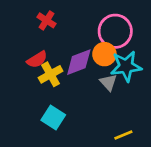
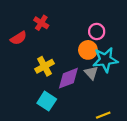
pink circle: (115, 31) -> (97, 31), size x0.6
red semicircle: (37, 60) -> (18, 38), moved
purple diamond: (79, 62) -> (68, 78), moved

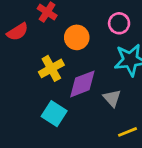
orange circle: (88, 50) -> (77, 37), moved
gray triangle: (91, 73) -> (112, 98), moved

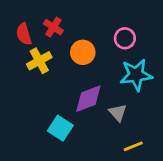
red semicircle: (17, 32) -> (24, 34), moved, turned 105
yellow cross: (51, 68) -> (39, 61), moved

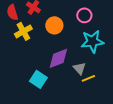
yellow line: (133, 146) -> (88, 78), moved

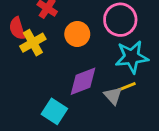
red semicircle: (12, 12) -> (17, 28), moved
pink circle: (84, 15) -> (120, 20), size x1.5
yellow line: (88, 78) -> (126, 87), moved

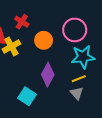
purple diamond: (83, 81) -> (48, 75), turned -40
gray triangle: (113, 96) -> (77, 93), moved

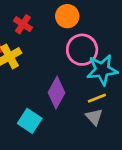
pink circle: (75, 30) -> (82, 50), moved
orange circle: (44, 40) -> (67, 16), moved

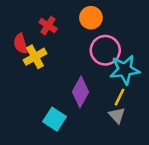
yellow line: (97, 98) -> (120, 97), turned -42

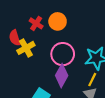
orange circle: (91, 18) -> (58, 21), moved
pink circle: (105, 50) -> (63, 54), moved

